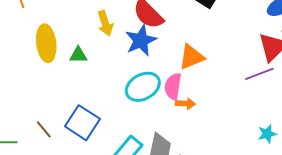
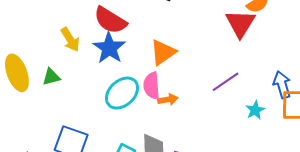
purple line: (259, 74) -> (226, 82), moved

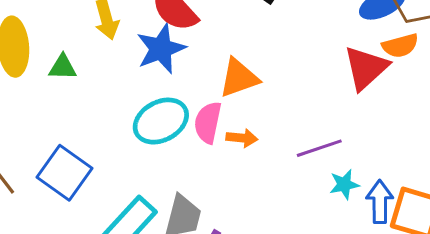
blue arrow: (282, 85) -> (380, 202), moved
orange arrow: (168, 100) -> (242, 138), moved
cyan star: (255, 110) -> (344, 184), moved

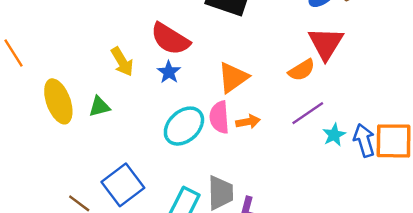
orange semicircle: (400, 46) -> (302, 70), moved
blue star: (161, 49) -> (169, 72), size x0.6
blue square: (64, 173) -> (123, 185), turned 33

